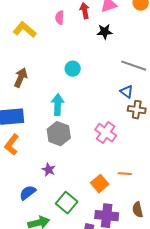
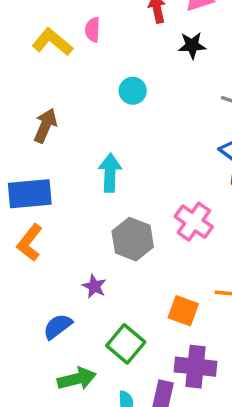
pink semicircle: (60, 18) -> (93, 30), moved
cyan circle: (73, 69) -> (133, 91), moved
gray hexagon: (59, 134) -> (133, 239), moved
orange square: (100, 184) -> (183, 311), turned -30

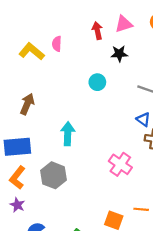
cyan circle: (133, 91) -> (97, 82), moved
gray hexagon: (133, 239) -> (54, 175), moved
purple star: (94, 286) -> (17, 205), moved

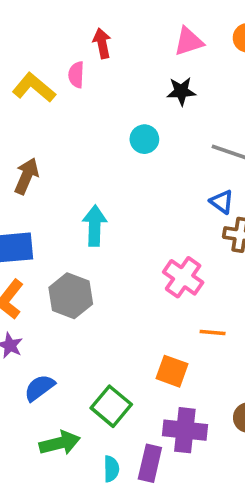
red arrow: (97, 31) -> (102, 43), moved
orange line: (141, 209) -> (213, 333), moved

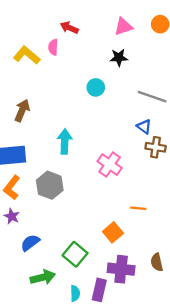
red arrow: (102, 43) -> (69, 28), turned -54
pink cross: (183, 277) -> (110, 165), moved
orange square: (172, 371) -> (113, 232), turned 30

